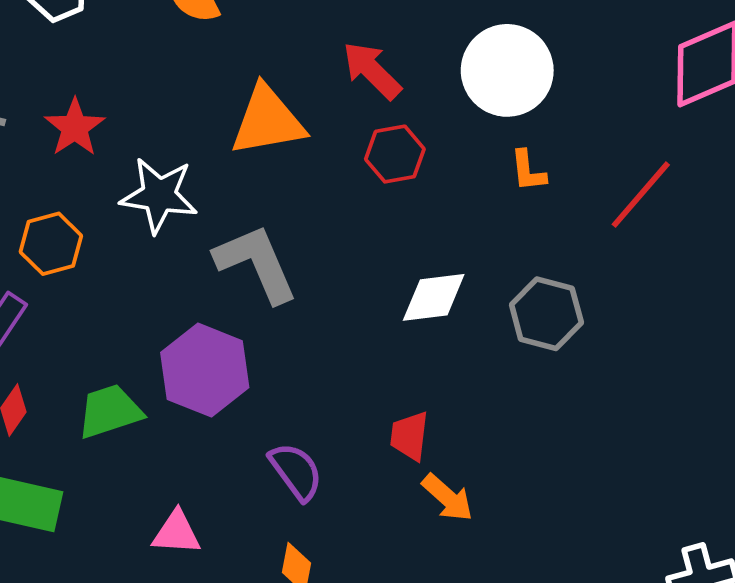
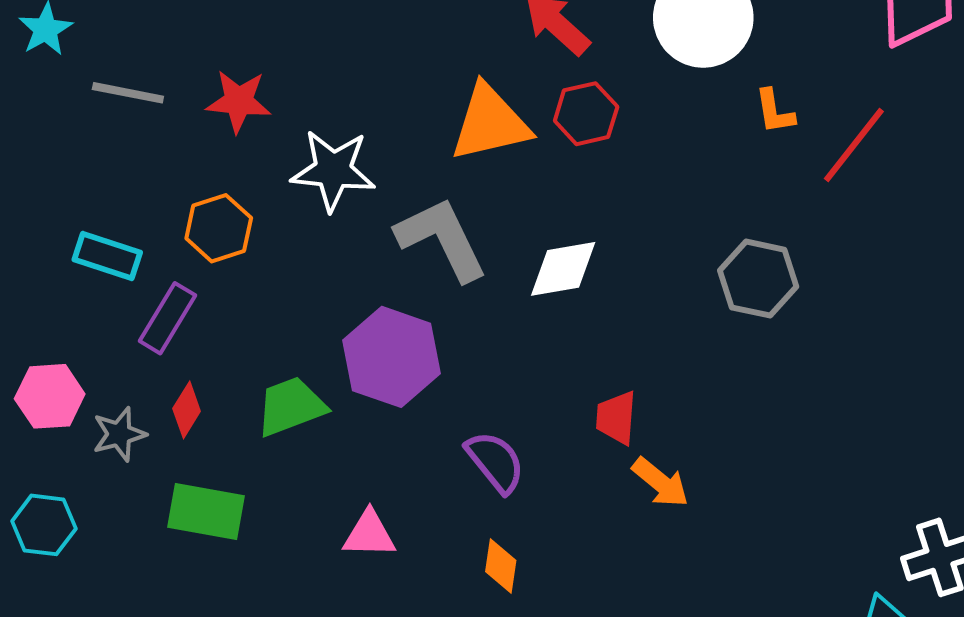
orange triangle: (267, 121) -> (490, 123), moved
red star: (75, 127) -> (239, 101), turned -30
orange L-shape: (528, 171) -> (775, 111), moved
white diamond: (434, 297) -> (563, 269), moved

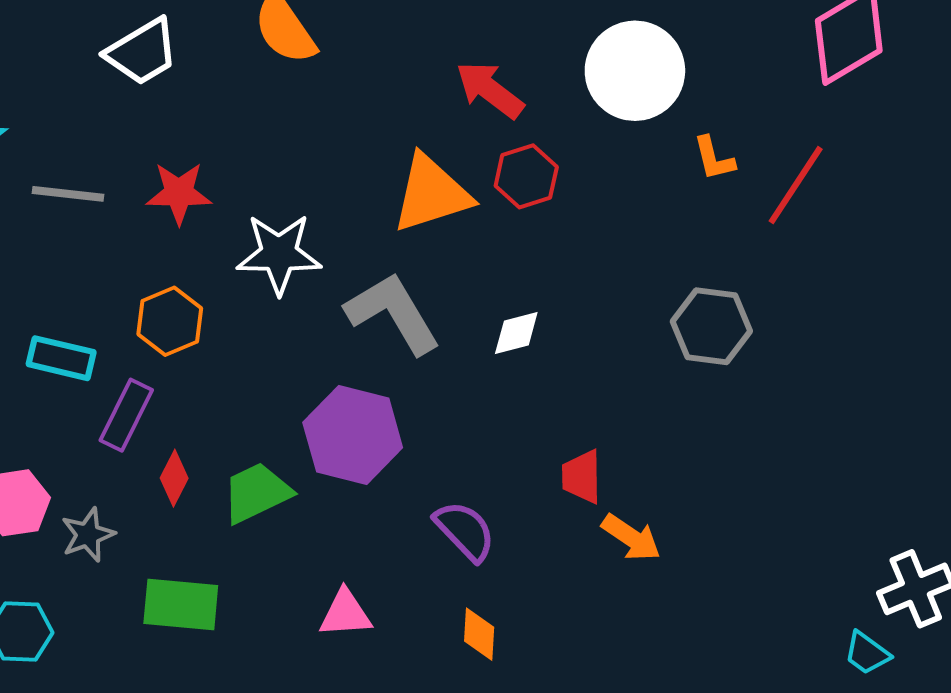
white diamond: (563, 269) -> (516, 333), size x0.7
red diamond: (187, 410) -> (174, 478), moved

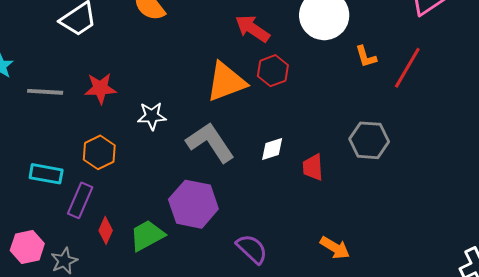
white star: (279, 254) -> (152, 116), size x0.7
red trapezoid: (582, 477) -> (313, 167), moved

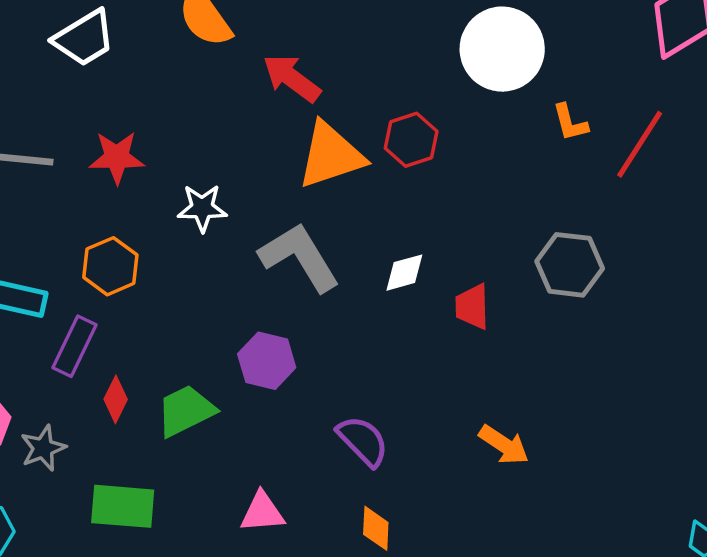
red arrow: (252, 29) -> (292, 78), moved
purple hexagon: (193, 204) -> (267, 361), size x0.7

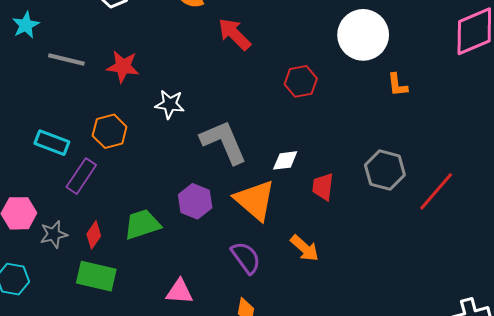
red line: (640, 144) -> (436, 191), moved
orange triangle: (331, 155) -> (255, 200), moved, turned 51
red diamond: (116, 399) -> (94, 235), moved
orange arrow: (504, 445) -> (305, 248), moved

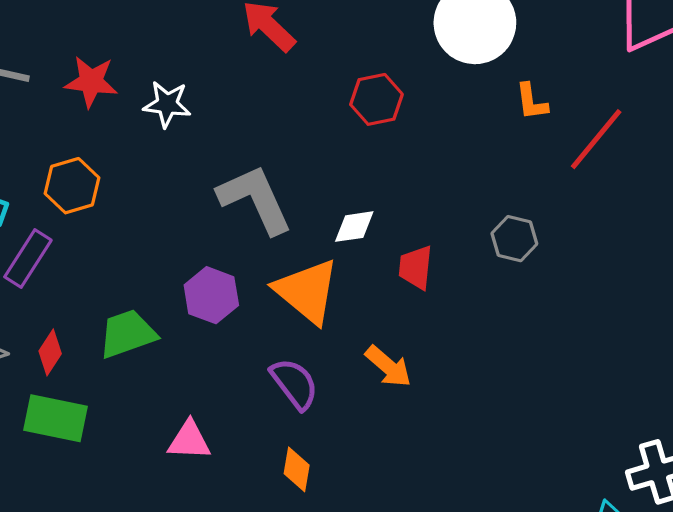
white star: (170, 104) -> (167, 104), moved
gray hexagon: (385, 170) -> (514, 239), size x0.7
red line: (436, 191) -> (596, 139), moved

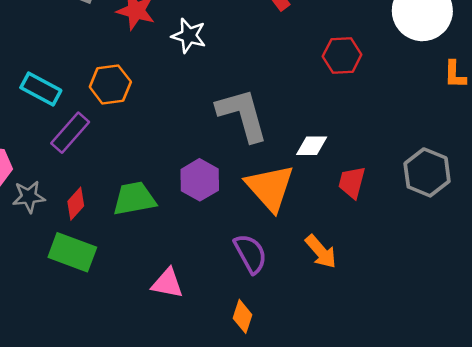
gray hexagon: (514, 239) -> (427, 172), size x1.4

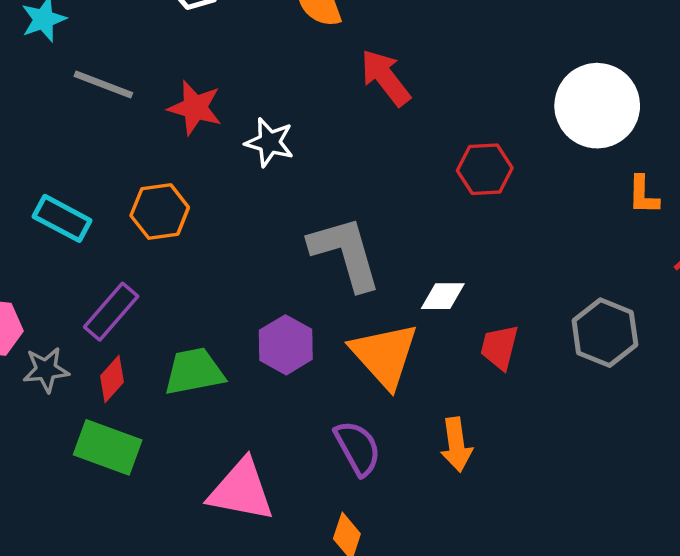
purple rectangle: (70, 133) -> (111, 312), moved
orange arrow: (321, 252) -> (456, 445), turned 33
pink triangle: (167, 283) -> (241, 490), size x1.5

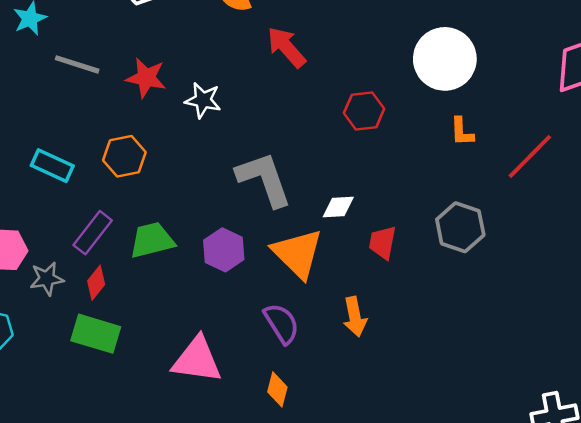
orange L-shape: (643, 195) -> (462, 132), moved
green trapezoid: (194, 372) -> (152, 240), moved

